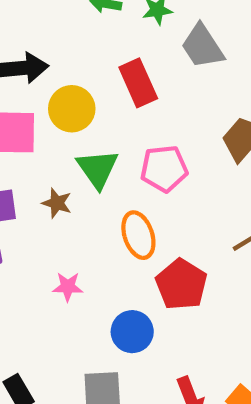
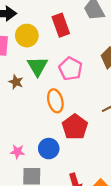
pink pentagon: (164, 169) -> (71, 69), turned 30
pink star: (68, 287) -> (17, 152), moved

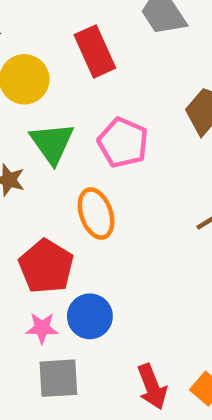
red pentagon: (75, 127) -> (46, 266), moved
pink star: (17, 152) -> (42, 328), moved

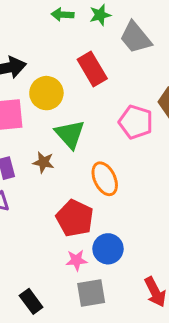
pink pentagon: (123, 143) -> (136, 122), moved

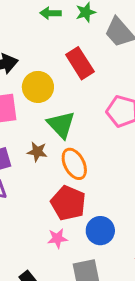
orange ellipse: (105, 179) -> (74, 164), moved
pink star: (76, 260) -> (57, 238), moved

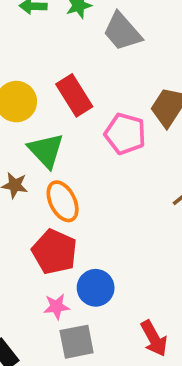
red rectangle: (80, 63) -> (74, 95), moved
pink star: (57, 238) -> (56, 307), moved

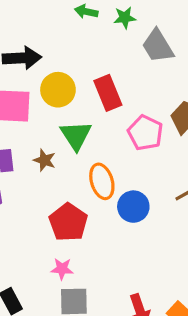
orange ellipse: (63, 201) -> (102, 181), moved
blue circle: (96, 288) -> (133, 207), moved

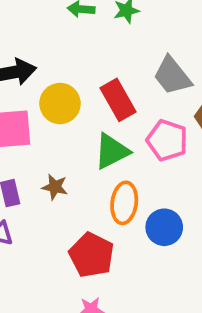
gray trapezoid: (158, 46) -> (172, 76), moved
green triangle: (76, 135) -> (112, 151), moved, turned 44
orange ellipse: (102, 181) -> (124, 203), turned 32

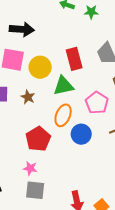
yellow circle: (60, 104) -> (40, 67), moved
pink pentagon: (167, 140) -> (97, 103), moved

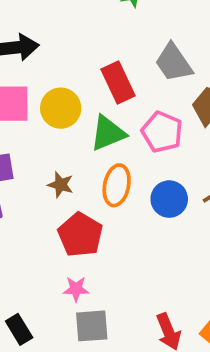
brown star: (28, 97) -> (61, 185), moved
pink pentagon: (97, 103) -> (162, 132), moved
blue circle: (81, 134) -> (169, 199), moved

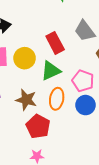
pink pentagon: (162, 132) -> (83, 81), moved
brown star: (61, 185) -> (26, 100), size x1.5

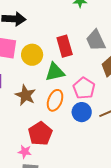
red pentagon: (38, 126) -> (40, 134), moved

